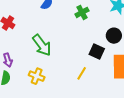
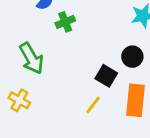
green cross: (82, 12) -> (65, 22), moved
yellow line: (82, 73) -> (93, 105), moved

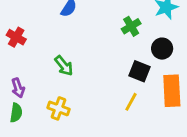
green cross: (65, 22) -> (131, 26), moved
green arrow: (31, 58) -> (64, 66), size x0.7

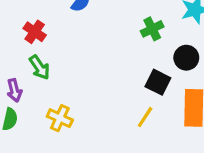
red cross: (16, 37) -> (35, 32), moved
green arrow: (64, 66) -> (40, 67), moved

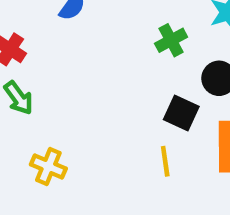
yellow line: (145, 117) -> (165, 161), turned -40

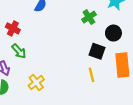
yellow cross: (48, 166) -> (36, 83), turned 35

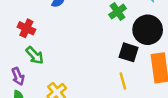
black circle: (113, 33) -> (148, 30), size x1.5

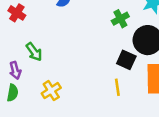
red cross: (26, 28) -> (17, 13), moved

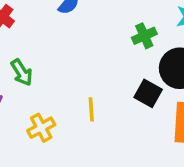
yellow line: (117, 87) -> (91, 109), moved

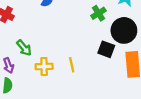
yellow cross: (41, 128) -> (44, 67), moved, turned 35

